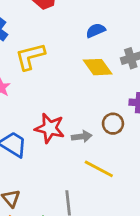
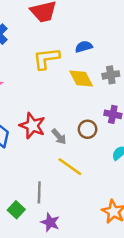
yellow L-shape: (30, 56) -> (46, 59), moved
gray arrow: (82, 136) -> (59, 137), turned 49

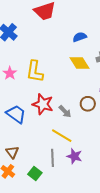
yellow L-shape: (46, 59) -> (35, 71), moved, turned -70
yellow line: (70, 167) -> (62, 136), moved
purple star: (50, 222) -> (74, 156), moved

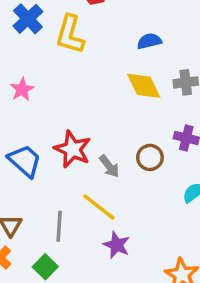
yellow L-shape: (35, 71) -> (70, 34), moved
gray line: (52, 158) -> (59, 226), moved

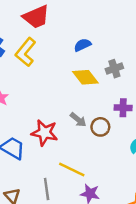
yellow L-shape: (70, 34) -> (26, 52), turned 36
gray arrow: (109, 166) -> (78, 120), moved

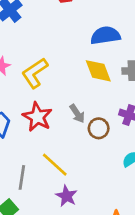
blue semicircle: (82, 45) -> (105, 35), size x1.5
yellow L-shape: (26, 52) -> (35, 73), moved

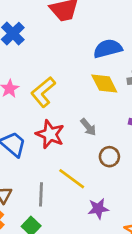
brown circle: (99, 128) -> (109, 157), moved
purple star: (66, 196) -> (98, 209), moved, turned -30

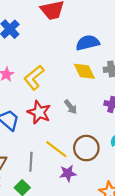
brown circle: (109, 157) -> (86, 148), moved, size x1.5
purple star: (98, 209) -> (68, 173), moved

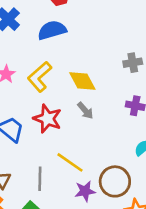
blue semicircle: (88, 43) -> (52, 30), moved
yellow diamond: (84, 71) -> (82, 81), moved
brown circle: (86, 148) -> (115, 181), moved

